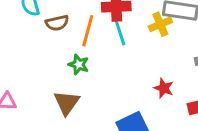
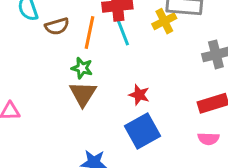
red star: (164, 88) -> (139, 95), moved
brown triangle: (67, 103) -> (83, 94), moved

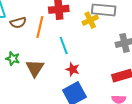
cyan line: (123, 33) -> (64, 46), moved
green star: (82, 68) -> (13, 59), moved

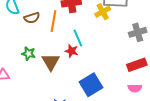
red star: (73, 69) -> (72, 51), moved

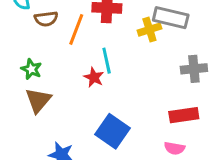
brown triangle: (51, 62) -> (38, 100), moved
blue square: (91, 85) -> (113, 131), turned -35

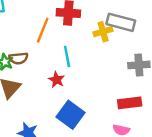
brown semicircle: (46, 19) -> (18, 58), moved
red star: (94, 77) -> (57, 80), moved

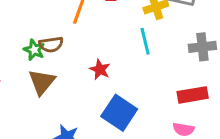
cyan line: (67, 56) -> (145, 41), moved

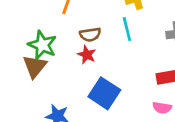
brown semicircle: (51, 45) -> (90, 35), moved
green star: (34, 50) -> (42, 45), moved, size x1.5

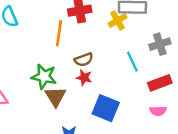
cyan line: (127, 29) -> (132, 62), moved
brown triangle: (35, 66) -> (56, 97), moved

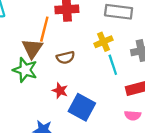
yellow cross: (118, 20) -> (104, 42), moved
red star: (84, 78) -> (60, 91), moved
brown triangle: (56, 97) -> (32, 48), moved

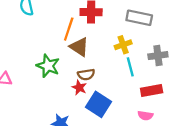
brown triangle: (32, 48) -> (79, 47), moved, turned -35
brown semicircle: (66, 58) -> (86, 74), moved

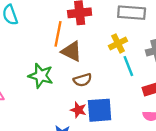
red star: (79, 87) -> (78, 110), moved
blue square: (99, 104) -> (100, 110), turned -30

